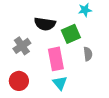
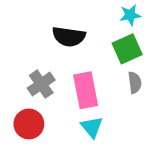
green square: (71, 34) -> (127, 49), moved
gray cross: (22, 46) -> (41, 84), moved

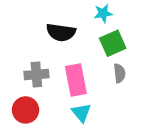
cyan star: (130, 15) -> (103, 13), moved
gray cross: (41, 84) -> (36, 75), turned 30

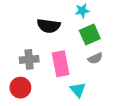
gray semicircle: (119, 73) -> (95, 58), turned 72
cyan triangle: (81, 113) -> (78, 90), moved

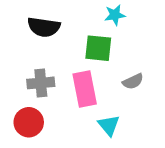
black semicircle: (49, 26) -> (44, 27), moved
green square: (90, 34) -> (98, 48), moved, turned 30

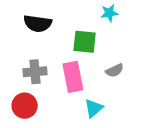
cyan star: (115, 15) -> (109, 13), moved
cyan triangle: (109, 125) -> (94, 108), turned 30

